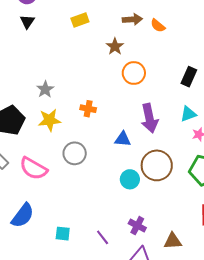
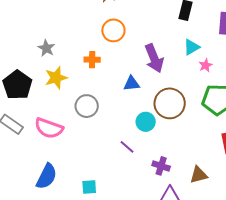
orange circle: (134, 73) -> (113, 30), moved
purple line: (103, 237) -> (127, 147), moved

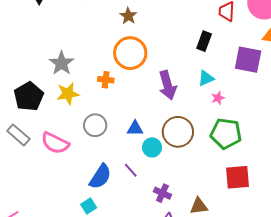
orange circle: (113, 30) -> (130, 53), size x1.4
gray star: (46, 48) -> (62, 63), size x1.4
blue triangle: (131, 84) -> (135, 128), moved
blue semicircle: (47, 176) -> (100, 177), moved
cyan square: (89, 187) -> (89, 206), turned -35

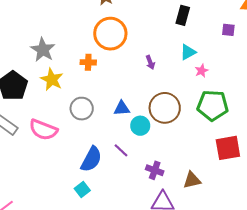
purple square: (248, 60) -> (228, 30), size x0.5
purple arrow: (168, 85) -> (150, 62), size x0.5
yellow star: (68, 94) -> (52, 79), turned -30

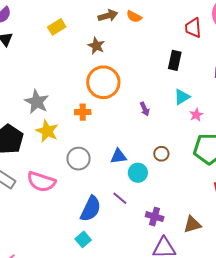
brown circle: (165, 108) -> (161, 154), size x0.5

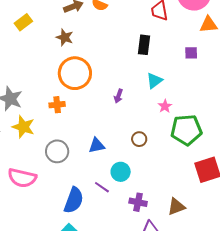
purple arrow: (145, 109) -> (118, 96), turned 48
pink star: (196, 115) -> (165, 106), moved
cyan circle: (138, 173) -> (121, 172), moved

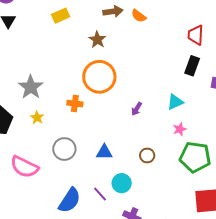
black rectangle: (144, 45) -> (192, 66), moved
yellow star: (23, 127) -> (37, 117), size x0.6

